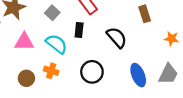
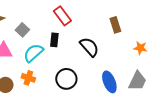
gray square: (52, 13) -> (22, 30), moved
cyan semicircle: (57, 44) -> (33, 53), turned -80

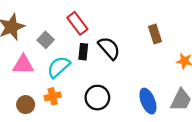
red rectangle: (62, 16) -> (77, 23), moved
black semicircle: (89, 47) -> (109, 48), moved
orange cross: (28, 78) -> (53, 96), turned -32

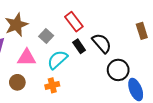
black rectangle: (83, 52) -> (79, 46), turned -40
black circle: (97, 98) -> (118, 70), moved
brown circle: (26, 105) -> (17, 82), moved

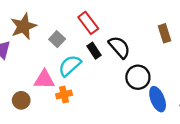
pink triangle: (27, 58) -> (44, 80), moved
brown circle: (17, 82) -> (21, 100), moved

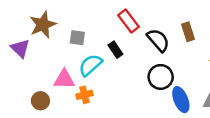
red rectangle: (88, 23) -> (128, 21), moved
gray square: (57, 39) -> (77, 38), turned -35
black semicircle: (119, 47) -> (158, 40), moved

